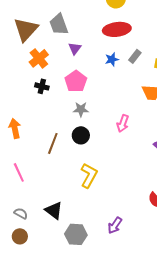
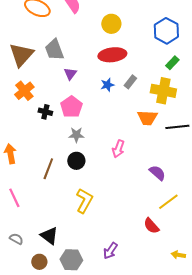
orange cross: (39, 58) -> (24, 91), moved
black cross: (42, 86) -> (45, 112), moved
brown circle: (20, 236) -> (39, 262), moved

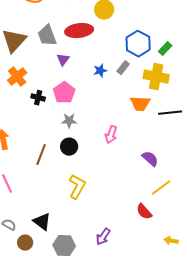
blue hexagon: (166, 31) -> (138, 44), moved
red ellipse: (112, 55) -> (79, 31), moved
brown circle: (39, 262) -> (25, 243), moved

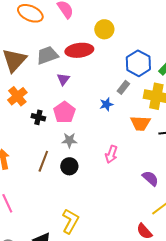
gray trapezoid: (47, 36) -> (47, 55), turned 90
blue star: (100, 71) -> (106, 104), moved
brown line: (41, 155) -> (43, 161), moved
yellow L-shape: (77, 187) -> (70, 221), moved

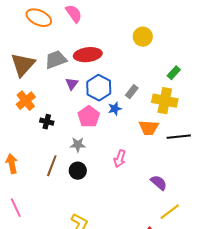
yellow circle: (104, 29) -> (143, 37), moved
blue hexagon: (138, 63) -> (99, 88), moved
pink pentagon: (64, 112) -> (89, 117), moved

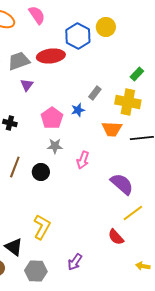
yellow circle: (143, 37) -> (106, 27), moved
purple triangle: (72, 84) -> (27, 85), moved
blue hexagon: (99, 88) -> (78, 36), moved
gray star: (78, 145) -> (55, 146), moved
purple semicircle: (159, 183) -> (122, 184), size x1.4

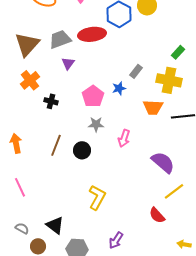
yellow L-shape: (42, 227) -> (97, 197), moved

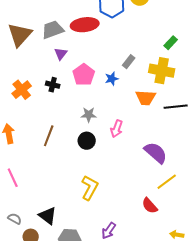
orange cross: (30, 80) -> (22, 90), moved
pink pentagon: (93, 96) -> (84, 75), moved
black cross: (51, 101) -> (53, 85), moved
black circle: (82, 150) -> (87, 141), moved

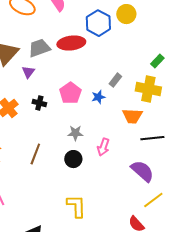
purple triangle: (61, 54) -> (28, 72), moved
black line: (176, 107) -> (152, 138), moved
yellow L-shape: (90, 188) -> (76, 206), turned -30

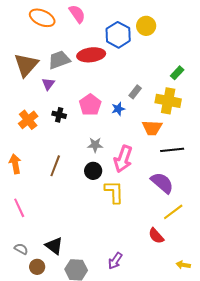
pink arrow: (103, 147) -> (123, 159), size x1.5
yellow L-shape: (76, 206) -> (114, 192), moved

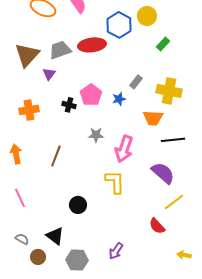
green rectangle: (177, 73) -> (163, 44), moved
black cross: (59, 115) -> (69, 105), moved
orange cross: (28, 120) -> (29, 110), turned 30
black circle: (93, 171) -> (78, 205), moved

